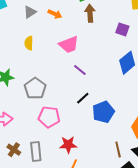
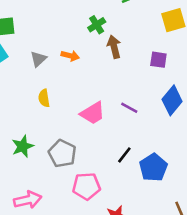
pink trapezoid: (69, 45) -> (93, 113), moved
purple line: (80, 70) -> (129, 108), moved

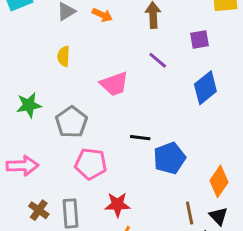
purple square: (158, 60) -> (200, 39), turned -30
purple line: (129, 108) -> (158, 60), moved
black line: (124, 155) -> (140, 138), turned 48

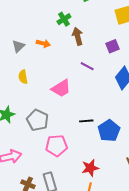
red star: (117, 205) -> (90, 168), moved

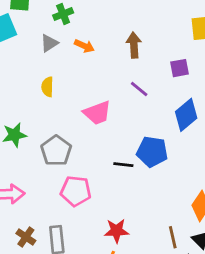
green cross: (64, 19) -> (63, 14), moved
blue pentagon: (109, 131) -> (152, 152), moved, turned 30

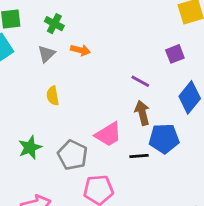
green cross: (63, 14) -> (54, 24), turned -30
brown arrow: (134, 45) -> (142, 113), moved
pink trapezoid: (97, 113) -> (108, 134), moved

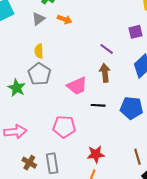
blue pentagon: (164, 139) -> (131, 108), moved
green star: (30, 147) -> (17, 88), turned -30
gray pentagon: (73, 155) -> (39, 74), moved

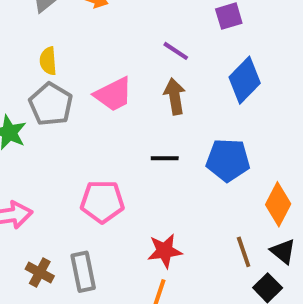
pink trapezoid: (77, 86) -> (113, 94), moved

